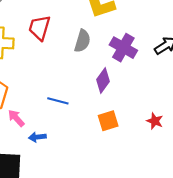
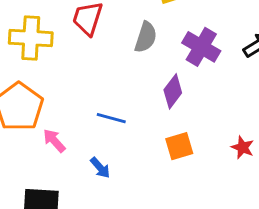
blue arrow: (37, 137) -> (100, 168), moved, turned -126

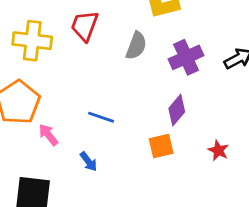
purple cross: (201, 47) -> (186, 57), turned 32
purple diamond: (173, 91) -> (177, 110), moved

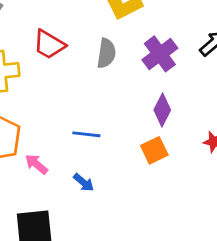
red trapezoid: (85, 26) -> (49, 44), turned -68

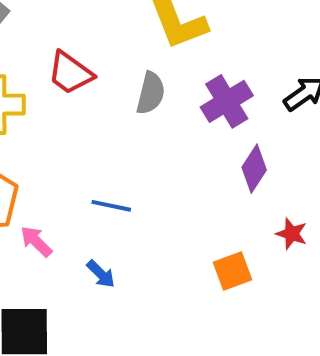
purple diamond: (162, 110) -> (254, 169), moved
orange square: (154, 150) -> (233, 271), moved

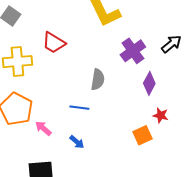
gray semicircle: (151, 93) -> (98, 80), moved
red star: (292, 234) -> (161, 115), moved

